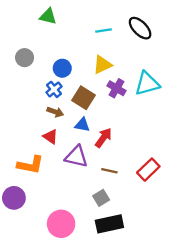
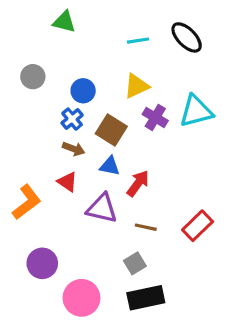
orange L-shape: (30, 165) -> (27, 202), moved, turned -48
purple circle: (14, 198) -> (42, 263), moved

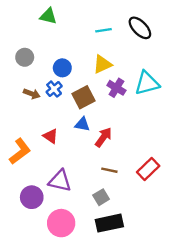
brown square: (111, 130) -> (83, 97), turned 30
brown arrow: (74, 149) -> (32, 94), moved
purple triangle: (102, 208) -> (60, 181), moved

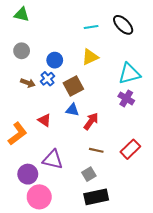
green triangle: (48, 16) -> (22, 15), moved
purple cross: (116, 88) -> (126, 98), moved
pink circle: (61, 223) -> (39, 197), moved

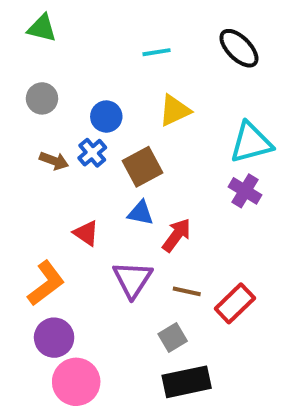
cyan line: (91, 27) -> (157, 52), moved
orange L-shape: (17, 134) -> (46, 283), moved
red rectangle: (130, 149) -> (235, 303), moved
purple triangle: (53, 160) -> (132, 279), moved, turned 50

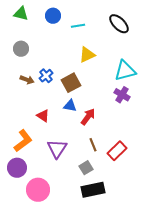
blue circle: (106, 117) -> (53, 16), moved
purple triangle: (132, 279) -> (57, 149), moved
brown line: (187, 291) -> (93, 145), turned 56
purple circle: (54, 338) -> (17, 168), moved

